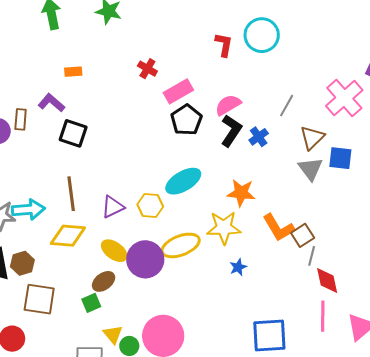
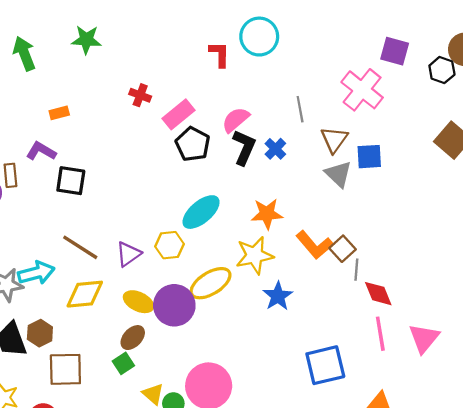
gray line: (287, 106) -> (300, 109), turned -30
brown line: (71, 194) -> (80, 247), turned -40
blue star: (238, 267) -> (278, 296), size x1.5

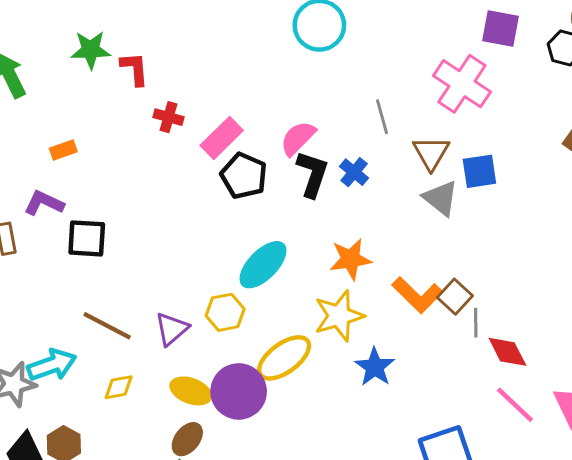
red L-shape: (219, 54) -> (135, 69), moved
yellow diamond: (85, 294) -> (119, 387), size x0.6
pink line: (380, 334) -> (515, 405), turned -32

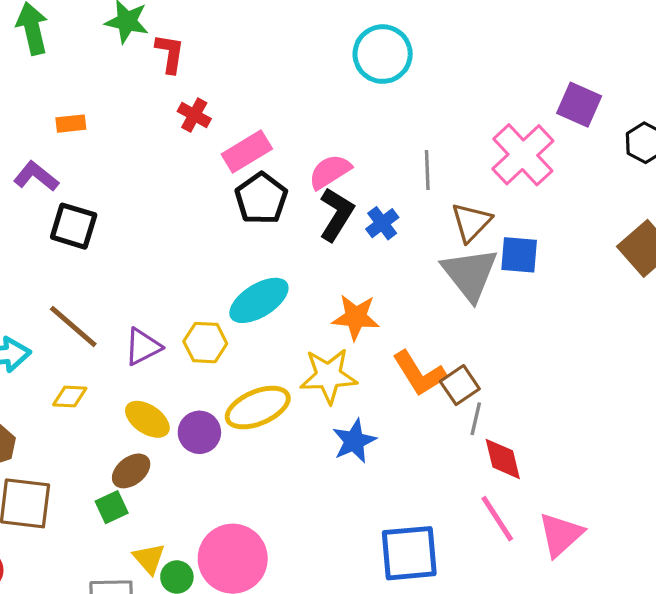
gray triangle: (441, 198) -> (470, 274), size x1.4
purple circle: (239, 391) -> (199, 432), size x0.7

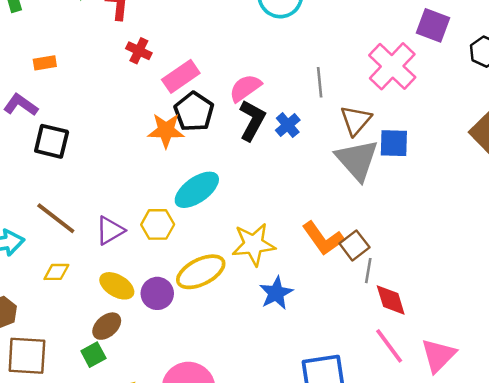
orange star: (356, 317) -> (166, 130), moved

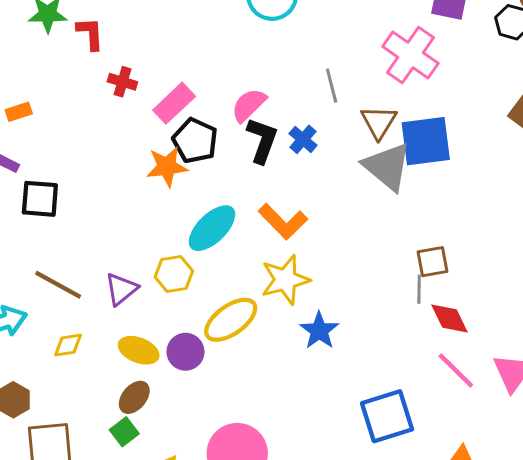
blue square: (394, 143) -> (426, 141), size x1.5
orange L-shape: (323, 238) -> (283, 222), moved
brown square: (354, 245) -> (433, 262), moved, turned 36

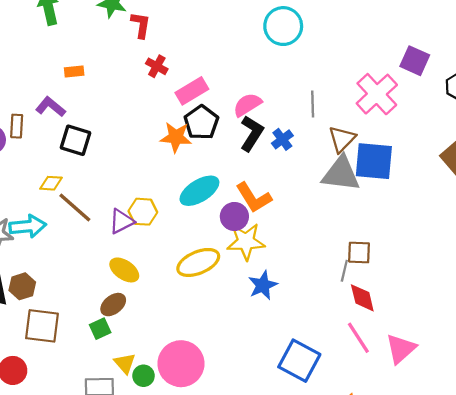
gray triangle: (387, 167) -> (341, 174), turned -45
yellow hexagon: (174, 274) -> (143, 212), moved
yellow diamond: (68, 345) -> (51, 183), moved
purple circle: (185, 352) -> (234, 216), moved
blue square: (387, 416) -> (299, 361), turned 33

